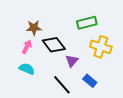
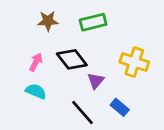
green rectangle: (87, 23) -> (93, 22), moved
brown star: (34, 28) -> (48, 21), moved

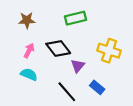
brown star: (48, 21) -> (27, 20), moved

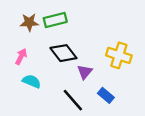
green rectangle: (76, 18) -> (55, 20), moved
pink arrow: (29, 51) -> (21, 57), moved

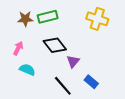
yellow cross: (119, 55) -> (97, 19), moved

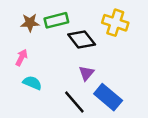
black diamond: (55, 45) -> (82, 40), moved
blue rectangle: (91, 82) -> (108, 97), size x1.6

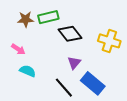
yellow cross: (115, 23) -> (109, 41), moved
pink arrow: (22, 58) -> (18, 49), turned 96

